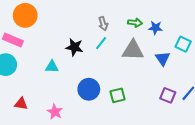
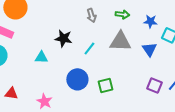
blue star: (155, 28) -> (150, 21), moved
cyan line: (101, 43) -> (89, 48), moved

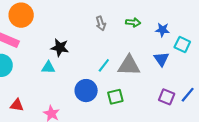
black star: (63, 38) -> (60, 48), moved
gray triangle: (120, 41) -> (129, 65), moved
cyan line: (89, 48) -> (104, 65), moved

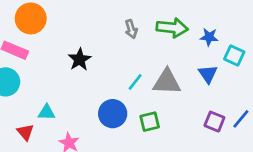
green arrow: (133, 22) -> (172, 28), size x1.6
black star: (60, 48) -> (80, 59), turned 30
cyan triangle: (48, 67) -> (47, 112), moved
red triangle: (17, 105) -> (25, 132), turned 40

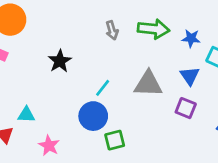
cyan line: (135, 82) -> (103, 88), moved
green square: (150, 122) -> (115, 140), moved
purple square: (214, 122) -> (186, 108), moved

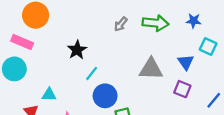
gray arrow: (112, 30) -> (121, 24), turned 56
blue star: (191, 38) -> (194, 21), moved
cyan line: (103, 88) -> (92, 73), moved

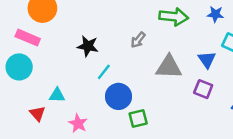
gray arrow: (121, 24) -> (138, 40), moved
black star: (77, 50) -> (88, 46), turned -30

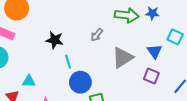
blue star: (215, 14) -> (152, 13), moved
gray triangle: (169, 67) -> (123, 58), turned -35
cyan line: (104, 72) -> (68, 62), turned -56

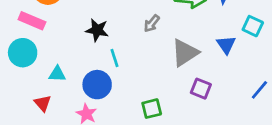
purple square: (151, 76) -> (201, 89), moved
cyan triangle: (29, 81) -> (57, 74), moved
blue circle: (80, 82) -> (97, 85), moved

